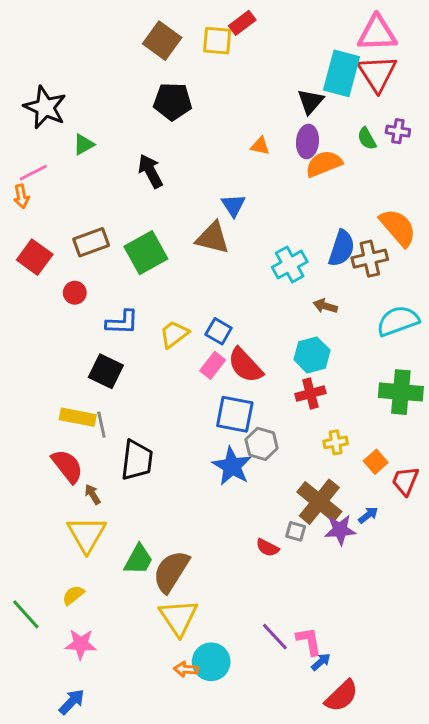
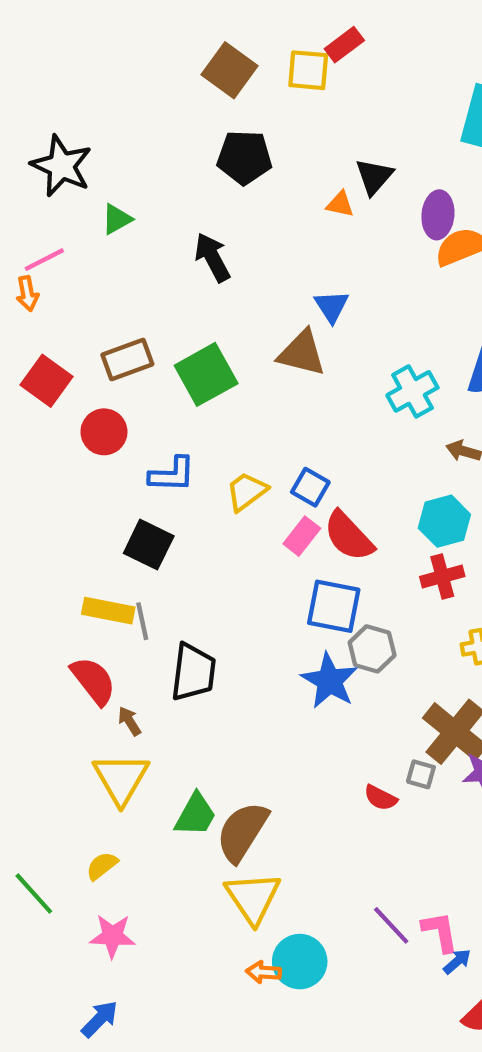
black triangle: (310, 101) -> (374, 177), moved
orange triangle: (260, 146) -> (340, 204), moved
red circle: (75, 293) -> (104, 432), size x1.4

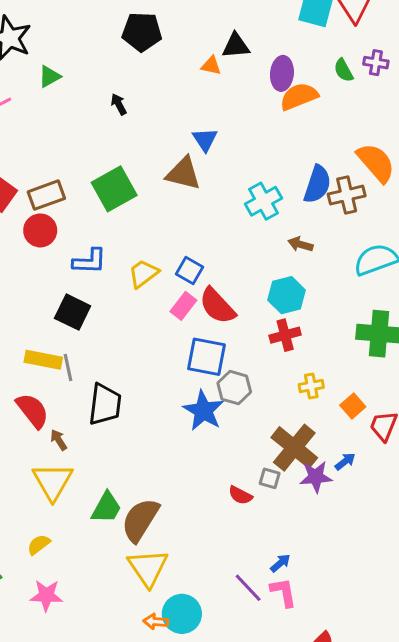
black triangle: (374, 177) -> (236, 46), turned 44
black arrow: (212, 257) -> (119, 104), size x0.6
brown rectangle: (127, 360) -> (46, 195), moved
blue arrow: (457, 962) -> (280, 563), moved

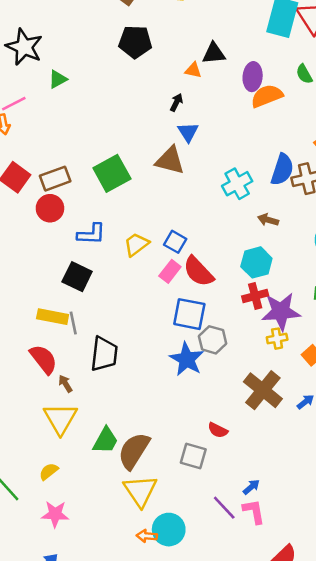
black arrow: (119, 104) -> (176, 102), moved, turned 54
purple star: (316, 477) -> (281, 311), moved, size x1.4
gray square: (270, 478) -> (193, 456), moved, size x1.5

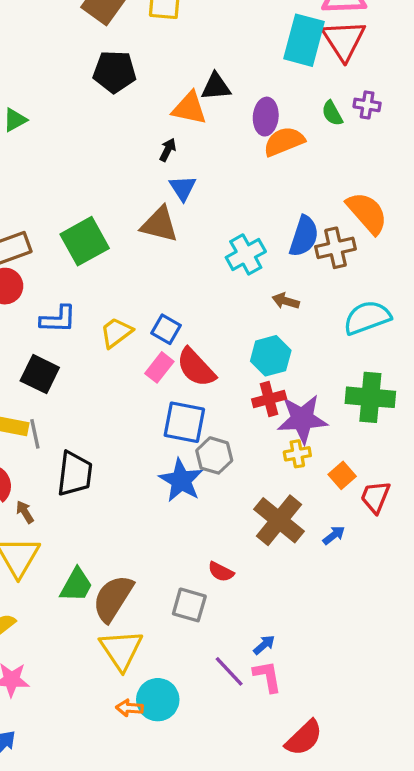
orange triangle: (193, 70) -> (189, 108), size x1.6

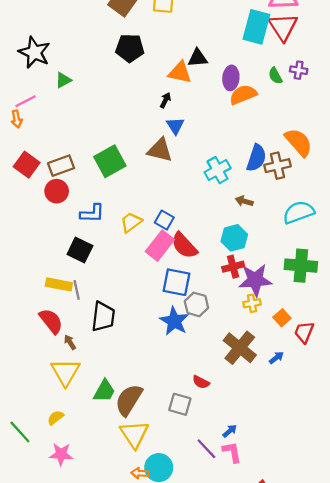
pink rectangle: (159, 367) -> (160, 246), size x1.5

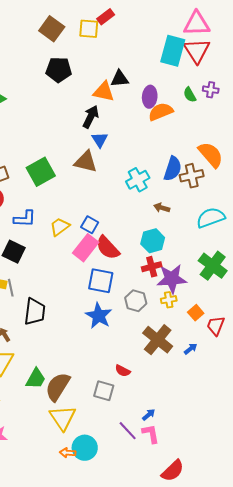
black arrow: (165, 100) -> (91, 117), size x1.6
green cross: (301, 266) -> (213, 266), turned 32
gray hexagon: (196, 304) -> (136, 301), moved

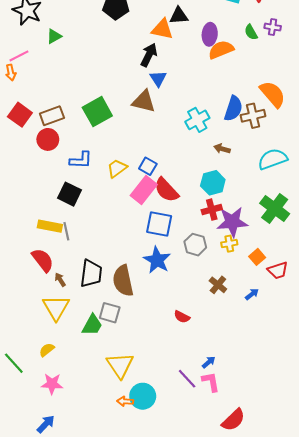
black trapezoid: (35, 312) -> (91, 273), moved
red trapezoid: (216, 326) -> (278, 270), turned -130
brown cross: (158, 340) -> (218, 285), size x0.6
brown semicircle: (58, 387) -> (123, 281), moved, turned -44
gray square: (104, 391) -> (110, 313), moved

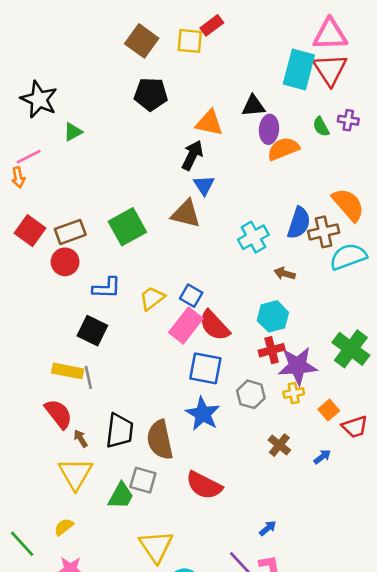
black triangle: (179, 16) -> (253, 106), moved
cyan semicircle: (273, 159) -> (348, 257), moved
red semicircle: (182, 317) -> (204, 485), moved, size x1.8
blue arrow: (209, 362) -> (268, 528), moved

